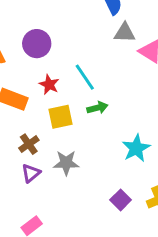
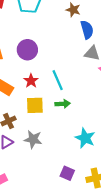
cyan star: (136, 148) -> (85, 138), turned -30
purple square: (121, 200) -> (67, 173), turned -32

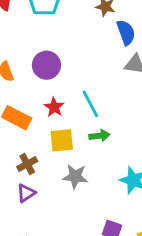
gray star: (33, 139) -> (75, 177), moved

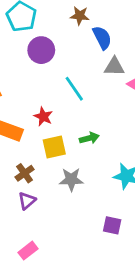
purple circle: (46, 65) -> (41, 50), moved
cyan line: (90, 104) -> (74, 89), moved

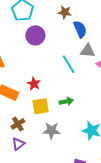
cyan line: (74, 89) -> (69, 64), moved

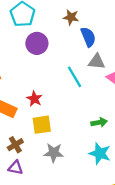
green arrow: (66, 101) -> (99, 122), moved
purple triangle: (18, 144) -> (16, 168), turned 48

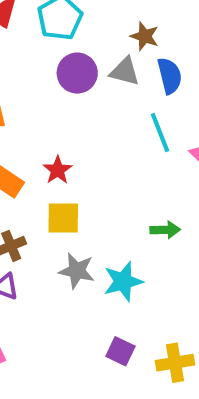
gray triangle: (97, 62) -> (125, 71), moved
cyan line: (75, 77) -> (160, 133), moved
cyan star: (100, 153) -> (123, 281), moved, turned 30

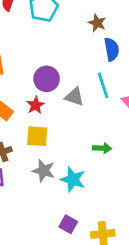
gray triangle: (125, 71) -> (74, 97), moved
purple circle: (77, 73) -> (47, 79), moved
cyan star: (123, 281) -> (73, 180), turned 30

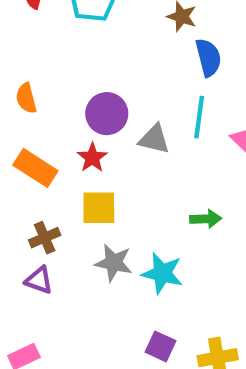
cyan line: (103, 85) -> (199, 117), turned 30

